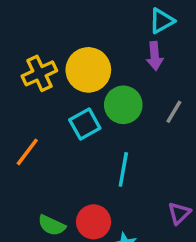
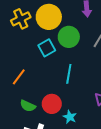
orange line: (27, 152) -> (19, 77), moved

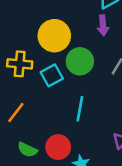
yellow cross: (21, 19) -> (20, 64), moved, turned 30

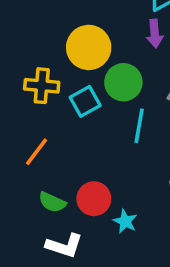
cyan line: (80, 109) -> (139, 126), moved

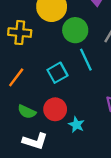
cyan square: (85, 101) -> (58, 73), moved
cyan line: (139, 126) -> (86, 60), turned -35

